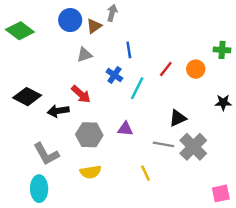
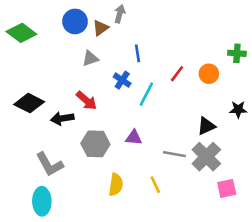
black triangle: (178, 118) -> (206, 126), moved
yellow semicircle: (90, 172) -> (116, 185), moved, turned -72
pink square: (221, 193) -> (227, 188), moved

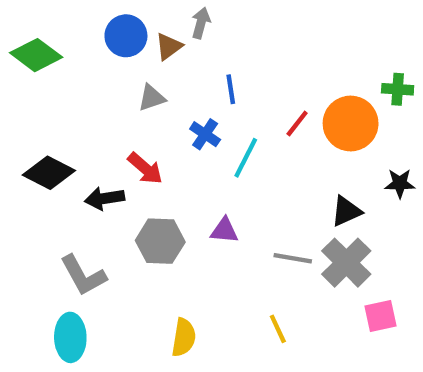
orange circle: (209, 74) -> (351, 123), size x1.6
yellow semicircle: (116, 185) -> (184, 337), moved
yellow line: (155, 185) -> (278, 329), moved

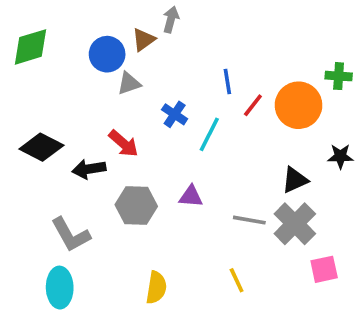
blue circle: (126, 36) -> (107, 54), moved
green diamond: (36, 55) -> (31, 47), turned -54
blue line: (231, 89) -> (227, 82), moved

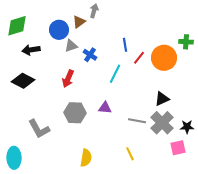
blue cross: (175, 114) -> (90, 55), moved
red arrow: (123, 144) -> (68, 79), turned 72
black star: (340, 156) -> (187, 127), moved
black arrow: (89, 169) -> (31, 50), moved
cyan ellipse: (60, 288) -> (14, 158), moved

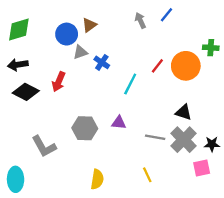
gray arrow: (94, 11) -> (140, 20), moved, turned -40
blue line: (125, 45) -> (166, 15), moved, turned 48
black arrow: (31, 50) -> (18, 65), moved
red arrow: (68, 79) -> (59, 82), moved
black triangle: (162, 99) -> (184, 112), turned 42

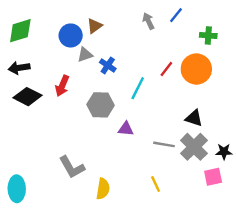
green cross: (211, 48) -> (208, 35), moved
gray hexagon: (85, 128) -> (101, 105), moved
gray L-shape: (44, 146) -> (72, 167), moved

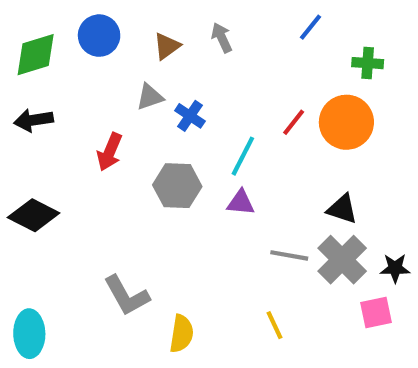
gray arrow: (148, 21) -> (222, 38), moved
blue circle: (71, 35) -> (99, 36), moved
black diamond: (27, 97) -> (34, 215), moved
purple triangle: (126, 129) -> (241, 203), moved

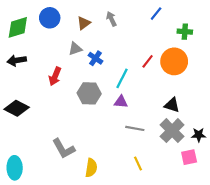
gray line: (289, 255) -> (135, 128), moved

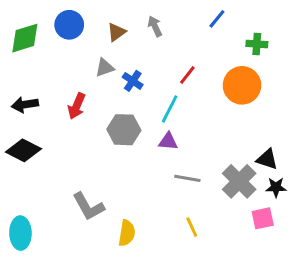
black arrow: (17, 60) -> (25, 105), moved
red line: (148, 61) -> (187, 75), moved
black triangle: (172, 105) -> (267, 159), moved

